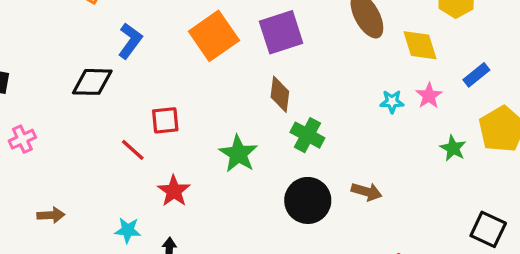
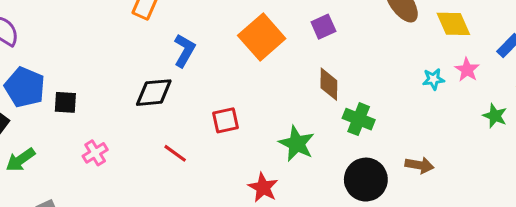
purple square: (281, 32) -> (323, 27), size x0.6
red line: (133, 150) -> (175, 153), moved
red star: (174, 191) -> (263, 188), moved

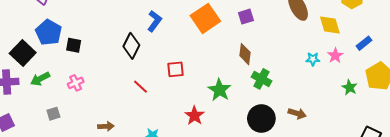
black diamond: (154, 93) -> (131, 46), turned -65
pink cross: (95, 153) -> (76, 83), moved

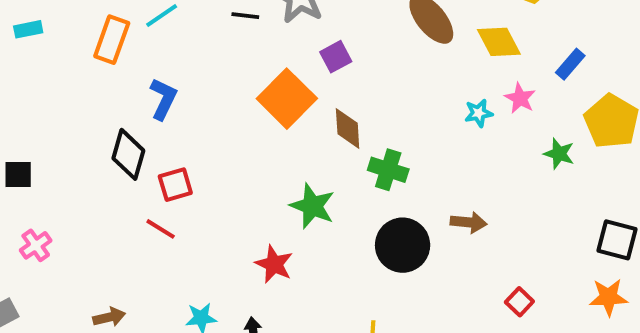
orange square: (205, 18) -> (287, 99), moved
red square: (175, 69) -> (175, 185), moved

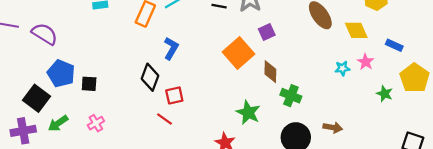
blue rectangle: (570, 64) -> (394, 45), turned 70

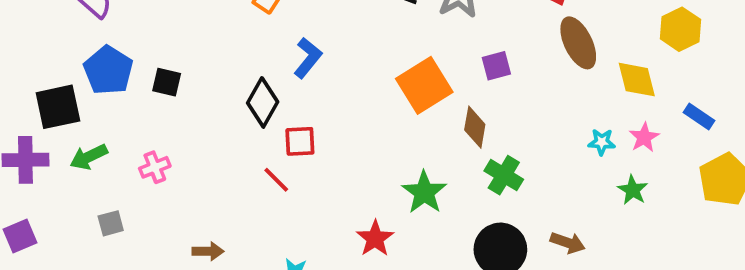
purple square: (267, 32) -> (496, 66), moved
black square: (89, 84) -> (167, 82), moved
green star: (385, 94) -> (633, 190), moved
black square: (36, 98) -> (58, 107), turned 32

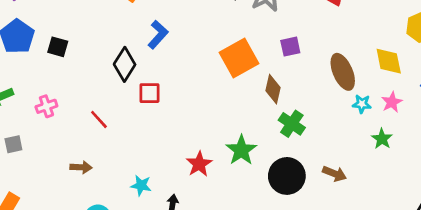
brown ellipse: (578, 43) -> (343, 72), moved
red line: (276, 180) -> (99, 119), moved
green star: (424, 192) -> (241, 150), moved

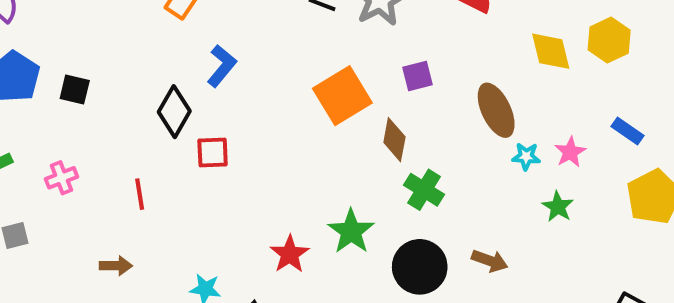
yellow diamond: (389, 61) -> (551, 51), moved
red line: (99, 119) -> (140, 194), turned 35

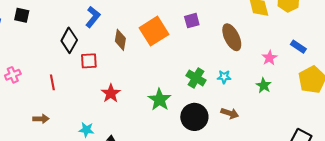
black square: (75, 89) -> (22, 15), moved
brown diamond: (394, 140) -> (120, 40), moved
cyan star: (526, 156) -> (224, 77), moved
red star: (290, 254) -> (111, 93), moved

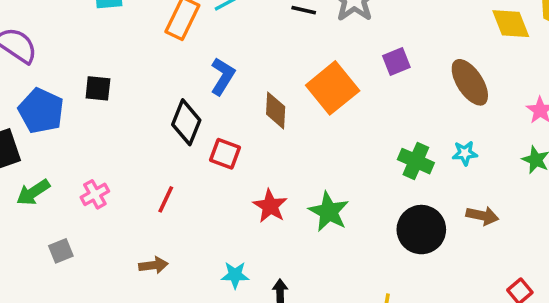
red square: (89, 61) -> (225, 154), turned 30
red line: (52, 82) -> (166, 199), turned 42
green star: (159, 100) -> (329, 212), moved

